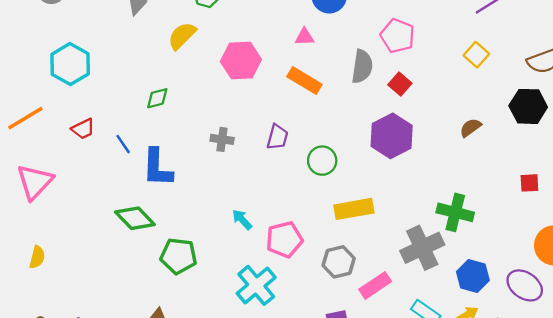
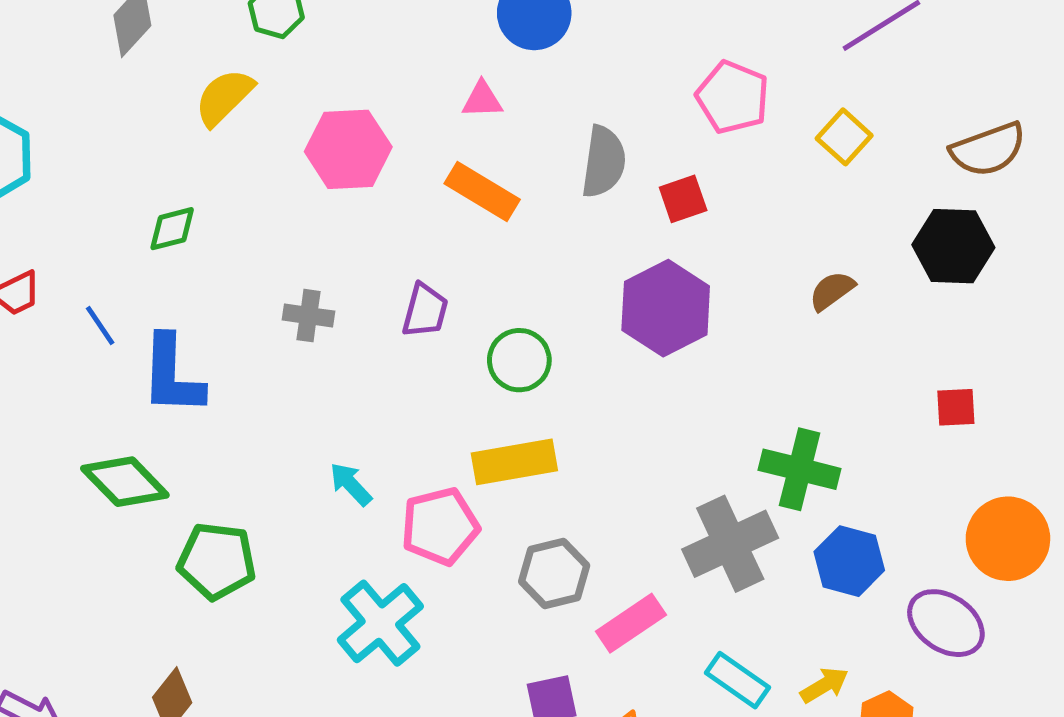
pink pentagon: (397, 36) -> (733, 97), moved
red square: (400, 84) -> (683, 199), turned 30
yellow rectangle: (354, 209) -> (514, 462), moved
blue hexagon: (473, 276) -> (849, 561), moved

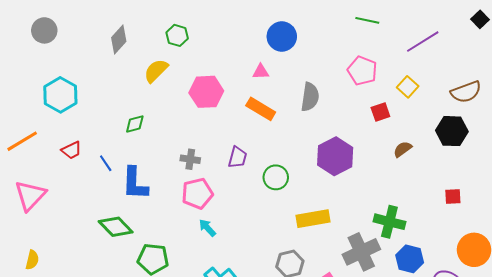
red square: (683, 199) -> (380, 112), moved
yellow rectangle: (514, 462) -> (313, 219), moved
pink pentagon: (440, 526) -> (197, 193), moved

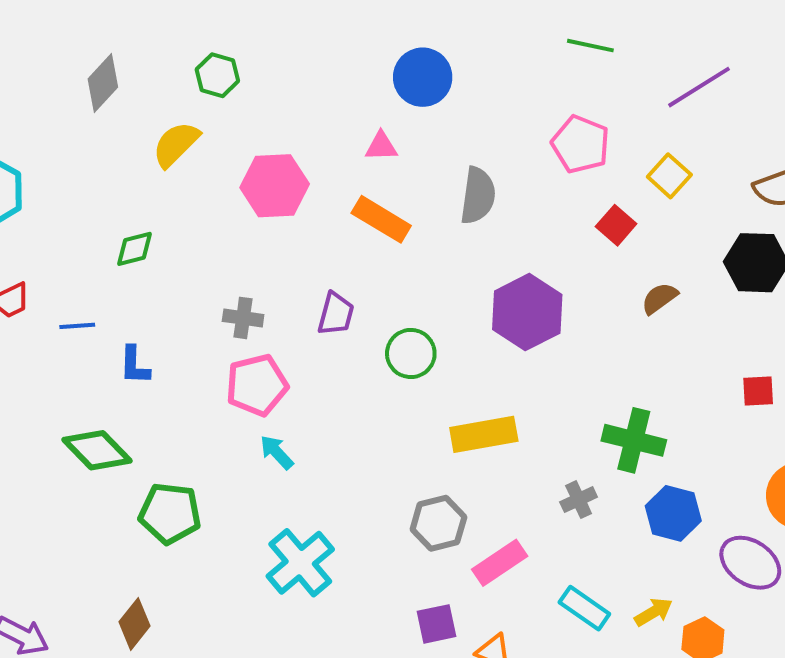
red square: (380, 112) -> (616, 225), turned -30
blue line: (106, 163) -> (77, 326), turned -60
blue L-shape: (135, 183) -> (134, 365), size x0.6
gray cross: (361, 252) -> (579, 500), size x0.5

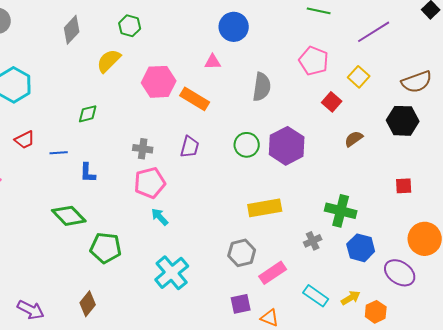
orange rectangle: (381, 219) -> (195, 99), moved
green circle: (411, 353) -> (247, 145), moved

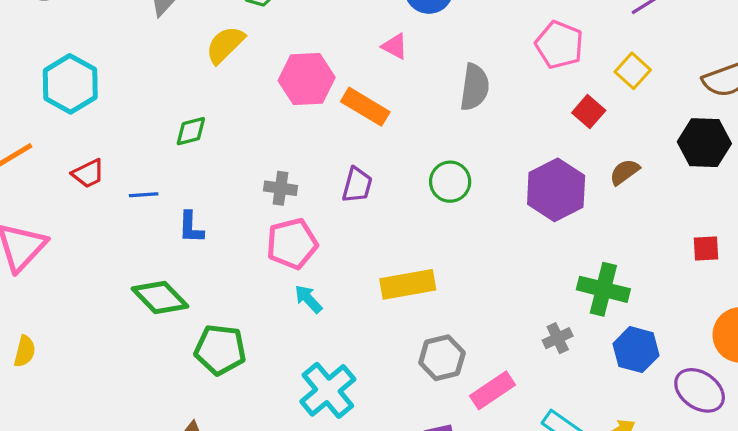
pink triangle: (213, 62) -> (395, 46), turned 30
purple hexagon: (287, 146) -> (556, 190), moved
yellow rectangle: (265, 208) -> (408, 284), moved

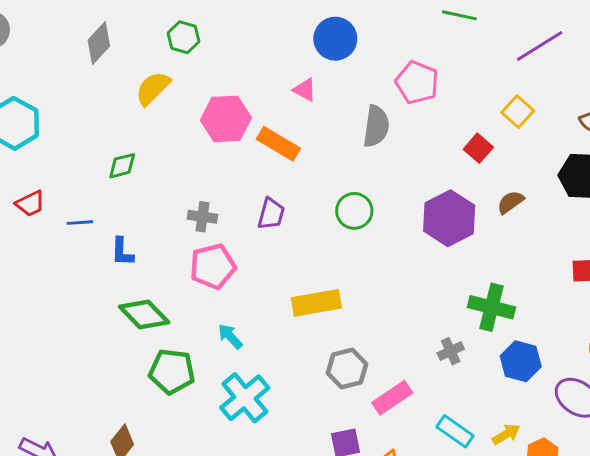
pink pentagon: (559, 45) -> (417, 82), moved
green diamond: (160, 297) -> (144, 315), moved
cyan arrow: (308, 299) -> (230, 336), moved
green pentagon: (220, 350) -> (172, 371), moved

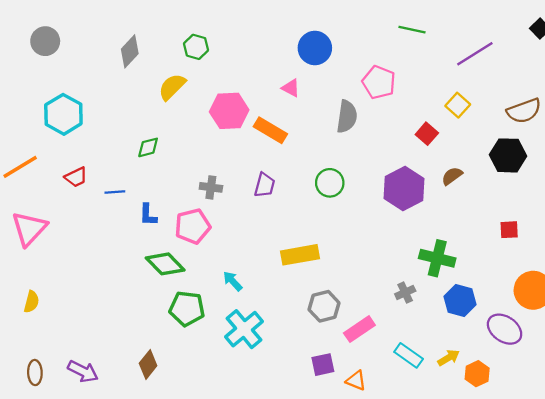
pink pentagon: (213, 266) -> (193, 226), moved

